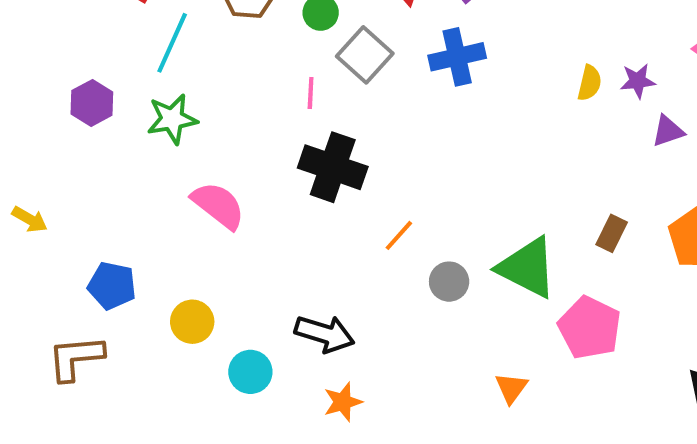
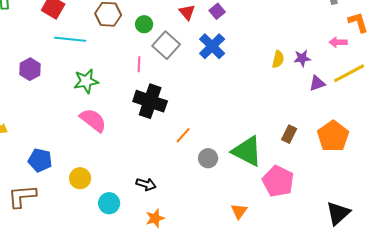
cyan line: (172, 43) -> (70, 39), turned 72
blue cross: (457, 57) -> (212, 46), turned -32
green star: (172, 119) -> (86, 81), moved
black arrow: (325, 334) -> (146, 184), size x0.7

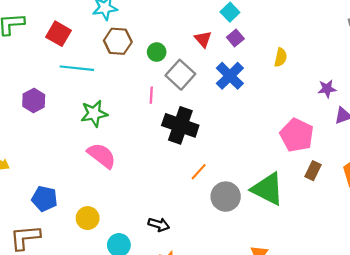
yellow semicircle: (278, 59) -> (281, 57), moved
black cross: (150, 101) -> (180, 125), moved
gray circle: (208, 158) -> (226, 197), size x1.4
pink pentagon: (278, 181) -> (297, 135), moved

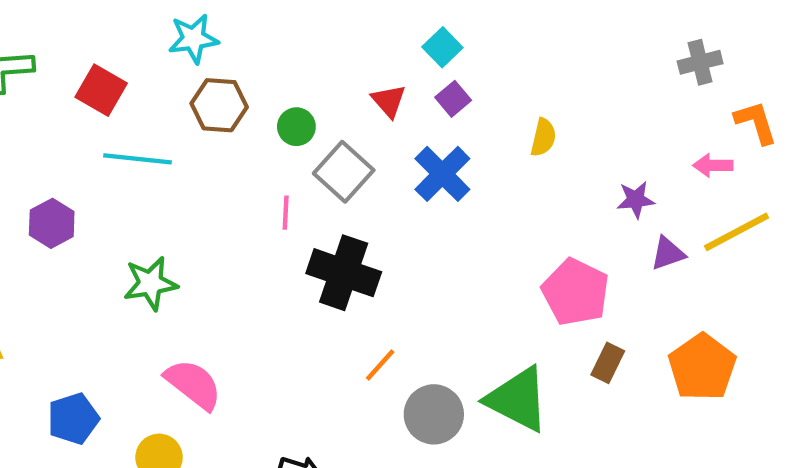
green star: (94, 113) -> (150, 283), moved
pink semicircle: (102, 156) -> (193, 384), moved
blue pentagon: (44, 199) -> (73, 419), turned -30

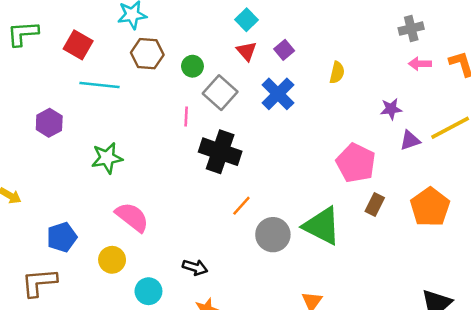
cyan square: (442, 47) -> (247, 20), moved
gray cross: (700, 62) -> (411, 29), moved
pink arrow: (713, 165) -> (420, 64), moved

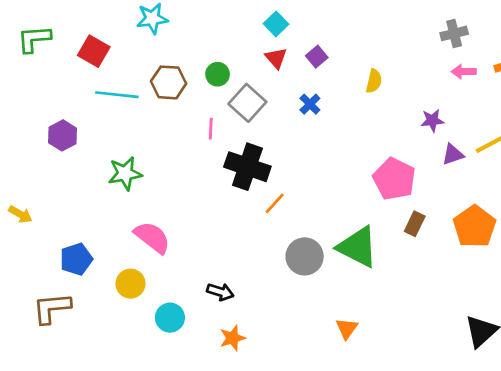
brown hexagon: (147, 54) -> (169, 82), moved
blue cross: (278, 94) -> (310, 104), size x0.6
orange line: (241, 206) -> (275, 203), moved

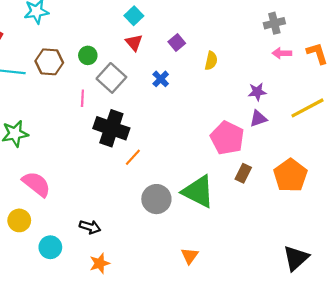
purple square: (317, 57) -> (177, 43), moved
purple triangle: (453, 154) -> (258, 119), moved

